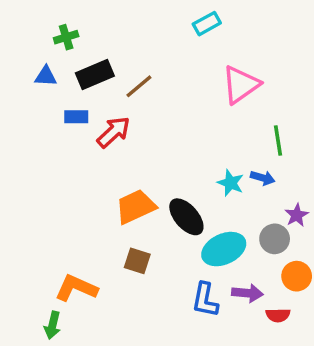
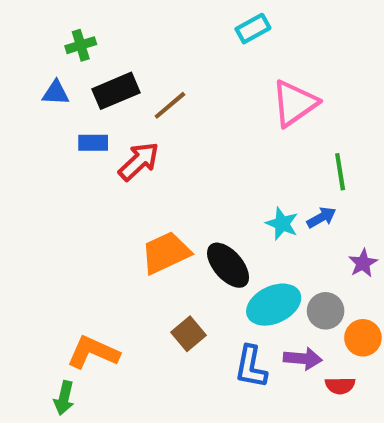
blue arrow: (263, 178) -> (321, 217), turned -45
gray circle: (275, 239) -> (326, 311), moved
brown square: (137, 261) -> (189, 334), moved, turned 32

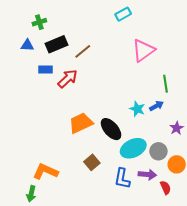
red semicircle: (340, 386) -> (166, 188), turned -112

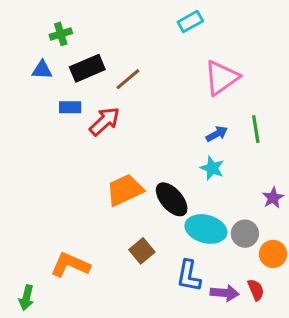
blue arrow: (156, 106) -> (217, 134), moved
cyan ellipse: (133, 148) -> (206, 229), turned 40
purple arrow: (147, 175) -> (225, 293), moved
green arrow: (31, 194) -> (26, 298), moved

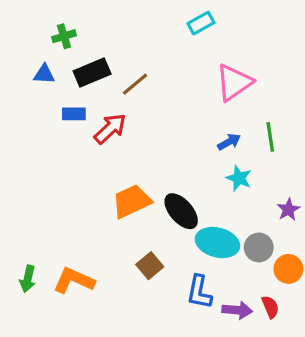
cyan star: (212, 168) -> (239, 178), moved
green arrow: (26, 298) -> (28, 279), moved

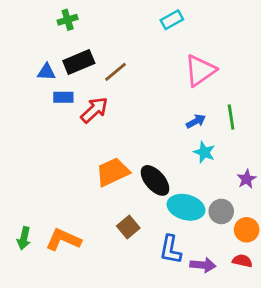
green cross: (64, 36) -> (68, 20), moved
blue triangle: (44, 74) -> (46, 72), moved
red semicircle: (270, 307) -> (242, 261), moved, turned -54

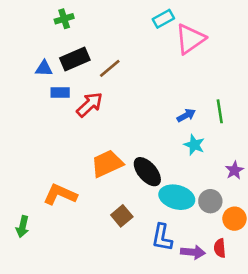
pink triangle: (200, 70) -> (190, 39), moved
orange L-shape: (63, 240) -> (60, 194), moved
red semicircle: (242, 261) -> (220, 248), moved, turned -108

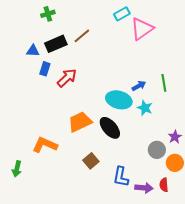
brown line: (110, 68) -> (82, 36), moved
blue rectangle: (60, 93) -> (45, 69), turned -72
purple star: (234, 170) -> (175, 137), moved
cyan ellipse: (177, 197) -> (119, 100), moved

